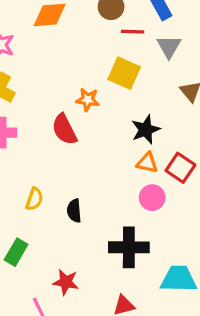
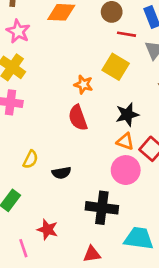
red semicircle: (64, 129) -> (78, 118), moved
pink circle: (152, 198) -> (126, 170), size x1.4
black semicircle: (74, 211) -> (61, 173), turned -102

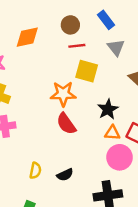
red line: (127, 34) -> (77, 46), moved
orange star: (83, 84) -> (63, 94), size x1.5

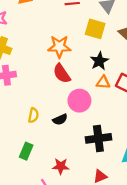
yellow square: (87, 71) -> (95, 29), moved
pink circle: (120, 157) -> (79, 101), moved

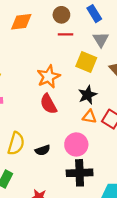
orange star: (59, 47) -> (48, 77), turned -30
pink circle: (79, 101) -> (76, 144), moved
yellow semicircle: (33, 115) -> (16, 144), size x1.5

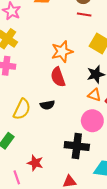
pink circle: (76, 144) -> (92, 121), moved
black semicircle: (43, 150) -> (47, 105), moved

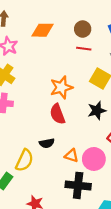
orange triangle: (94, 95) -> (71, 156), moved
yellow semicircle: (22, 109) -> (24, 160), moved

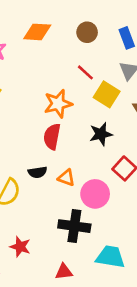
red line: (84, 49) -> (85, 72), moved, turned 32
red semicircle: (57, 114) -> (52, 137), turned 30
orange triangle: (71, 156) -> (66, 178), moved

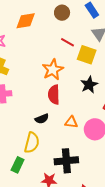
black semicircle: (37, 172) -> (42, 119), moved
black cross: (74, 226) -> (66, 161), moved

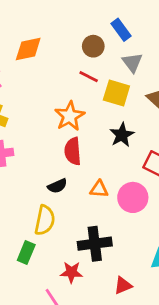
brown circle: (62, 13) -> (93, 46), moved

